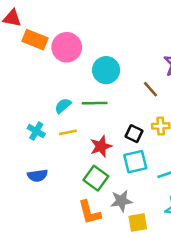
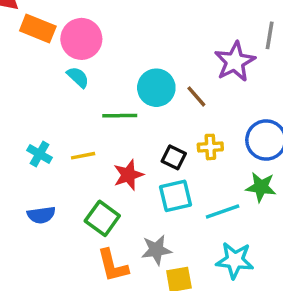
cyan circle: (106, 70) -> (156, 88), moved
cyan semicircle: (63, 106) -> (78, 77), moved, turned 84
green square: (96, 178) -> (102, 218), moved

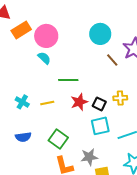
orange rectangle: (38, 28) -> (21, 30), turned -54
cyan circle: (156, 88) -> (100, 34), moved
brown line: (196, 96) -> (112, 60), moved
red star: (128, 175) -> (79, 102), moved

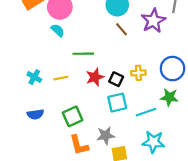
brown line: (112, 60) -> (121, 29), moved
green square: (58, 139) -> (73, 116), turned 30

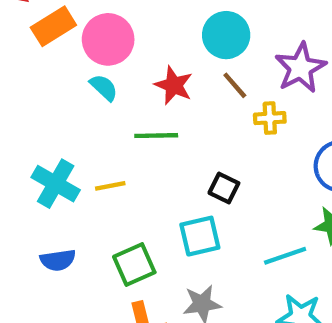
yellow cross: (138, 73) -> (270, 118), moved
cyan cross: (34, 77) -> (56, 184), size x1.5
red star: (95, 77) -> (174, 85), moved, turned -30
cyan square: (117, 103) -> (200, 236), moved

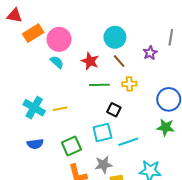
purple star: (300, 68) -> (150, 53), size x0.6
yellow cross: (270, 118) -> (129, 84), moved
green line: (156, 136) -> (99, 85), moved
cyan line: (285, 256) -> (128, 142), moved

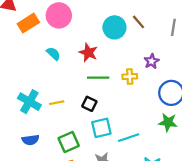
pink circle: (59, 39) -> (59, 15), moved
purple star: (150, 53) -> (152, 61), moved
brown line: (119, 61) -> (138, 22), moved
black square: (114, 110) -> (89, 104), moved

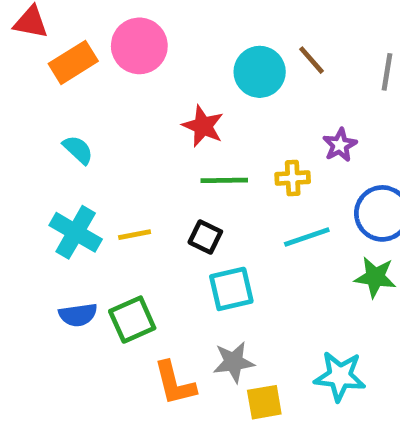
cyan semicircle: (53, 54) -> (78, 150), moved
cyan line: (129, 138) -> (307, 237), moved
green square: (69, 142) -> (132, 320), moved

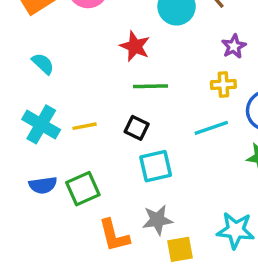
purple star: (340, 145) -> (234, 46), moved
yellow cross: (293, 178) -> (223, 85), moved

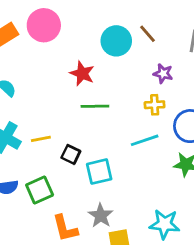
purple star: (234, 46) -> (163, 74), turned -30
black square: (137, 128) -> (71, 154), moved
gray star: (157, 220) -> (101, 216), turned -30

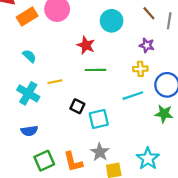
brown line: (147, 34) -> (149, 13), moved
yellow line: (41, 139) -> (55, 82), moved
green square: (40, 190) -> (44, 161), moved
cyan star: (165, 224) -> (148, 159), turned 30

